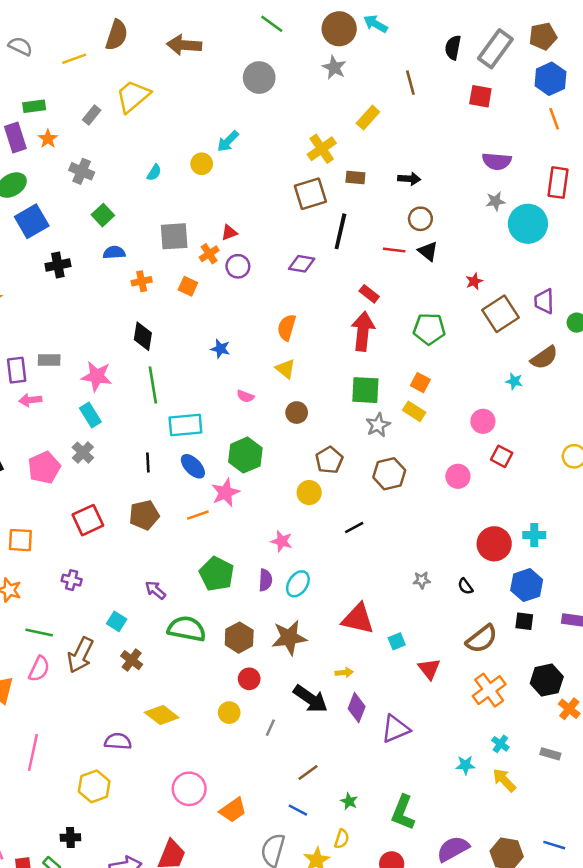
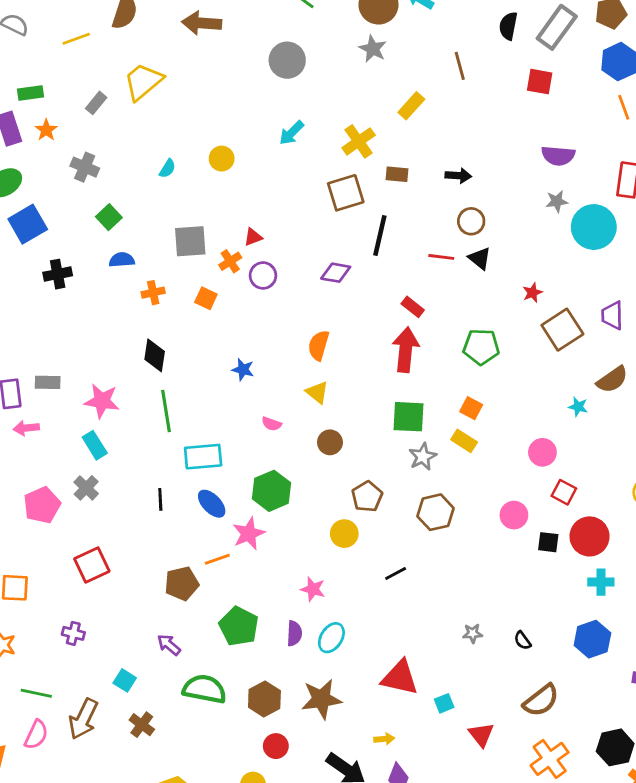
cyan arrow: (228, 141) -> (291, 133), moved
brown pentagon: (144, 515) -> (182, 583), moved
red circle: (494, 544) -> (590, 536), moved
black square: (524, 621) -> (548, 542), moved

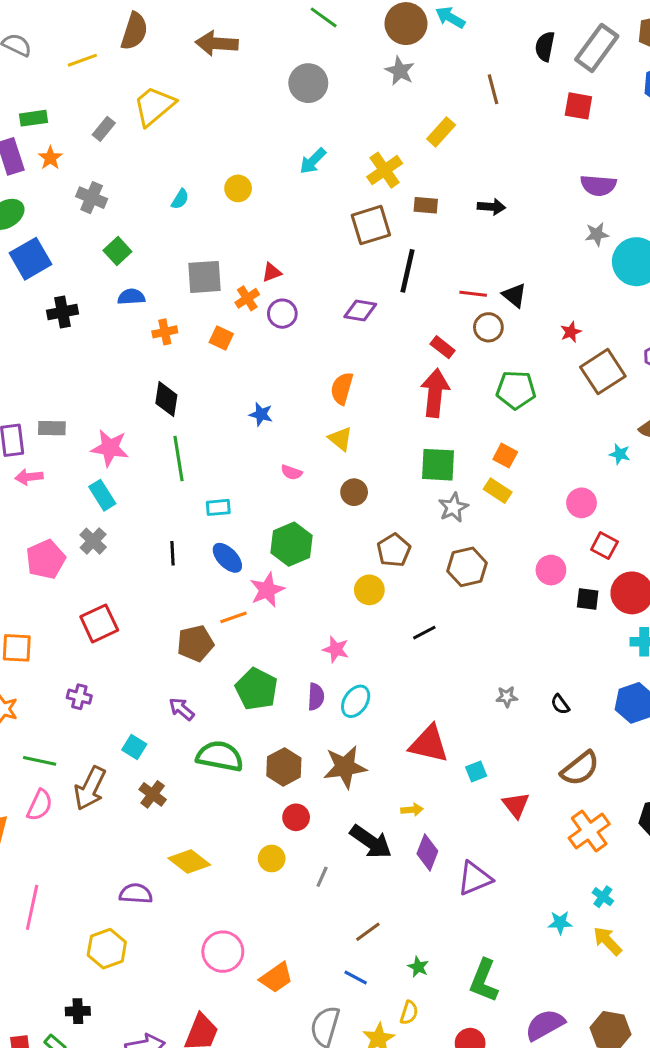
brown circle: (471, 221) -> (488, 327), moved
cyan rectangle: (203, 457) -> (218, 507), size x0.6

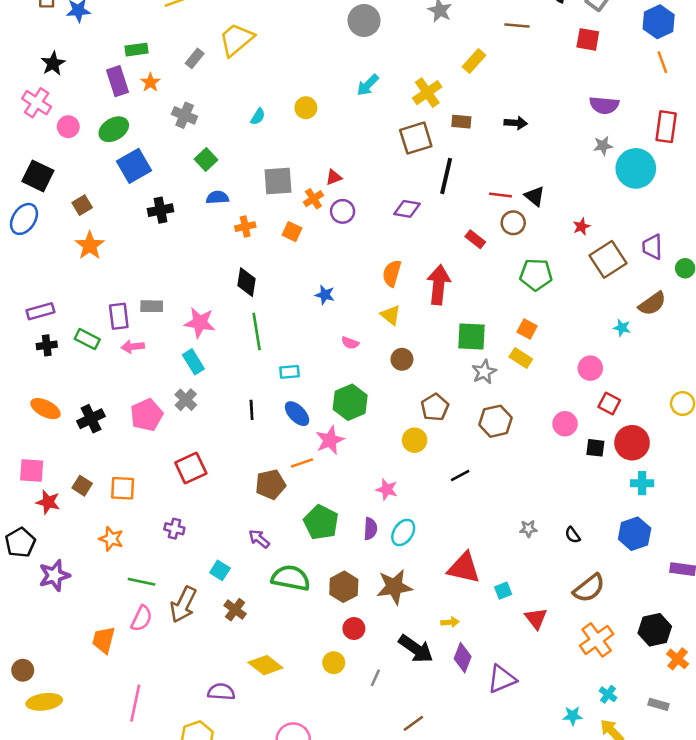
brown line: (493, 89) -> (517, 26), turned -70
red arrow: (435, 393) -> (439, 285), moved

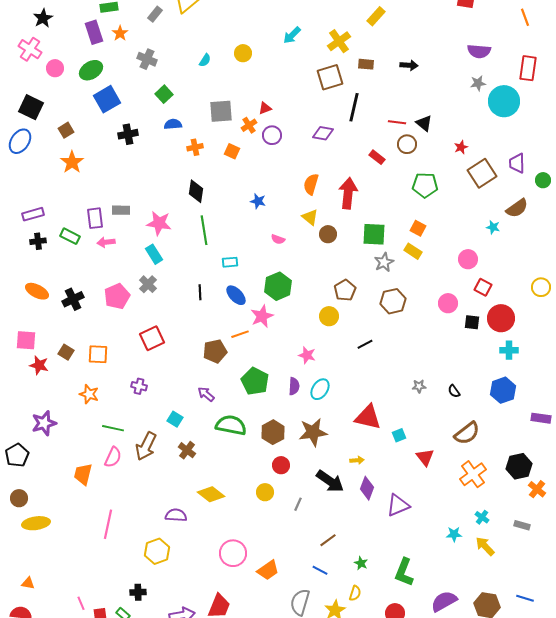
brown circle: (402, 359) -> (328, 234), moved
black pentagon: (20, 543) -> (17, 455), moved

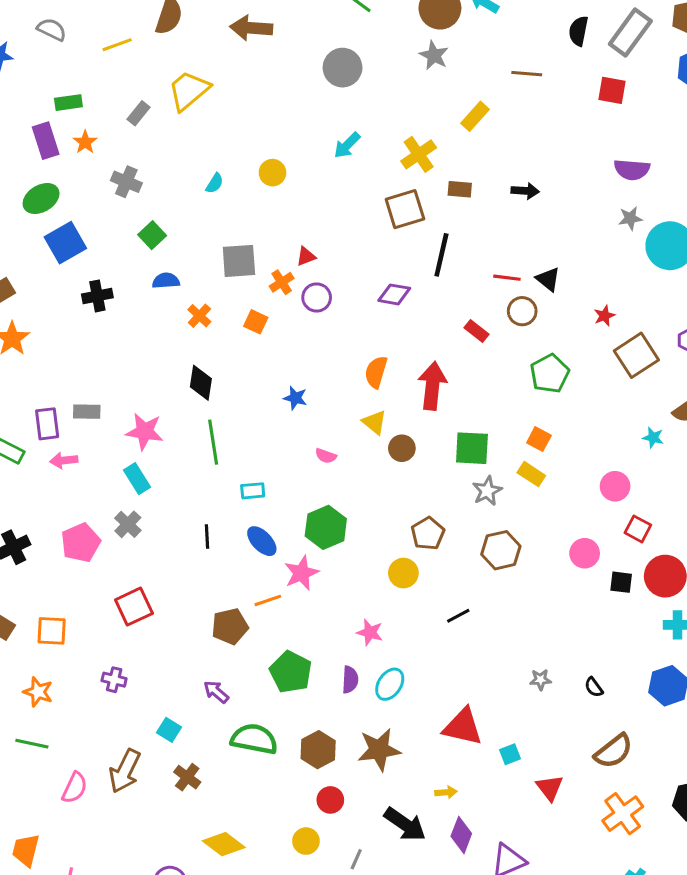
orange cross: (195, 147) -> (199, 316), turned -35
green pentagon: (425, 185) -> (550, 374), turned -30
green line: (113, 428) -> (32, 744), moved
orange trapezoid: (83, 474) -> (26, 850), moved

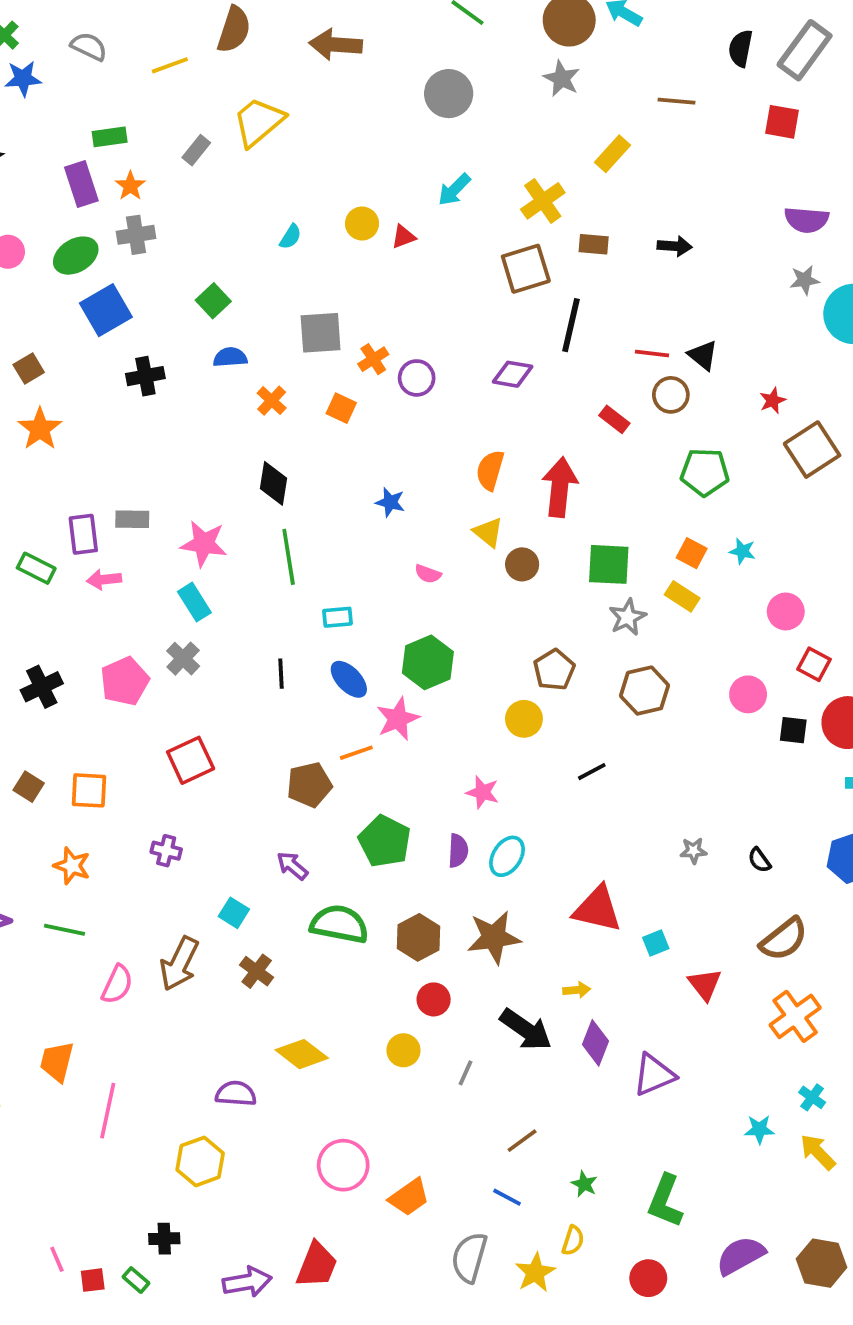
gray cross: (126, 182) -> (136, 235), moved, turned -32
red triangle: (306, 256) -> (403, 237), moved
green pentagon: (550, 374) -> (705, 472), turned 30
cyan star: (653, 438) -> (742, 551), moved

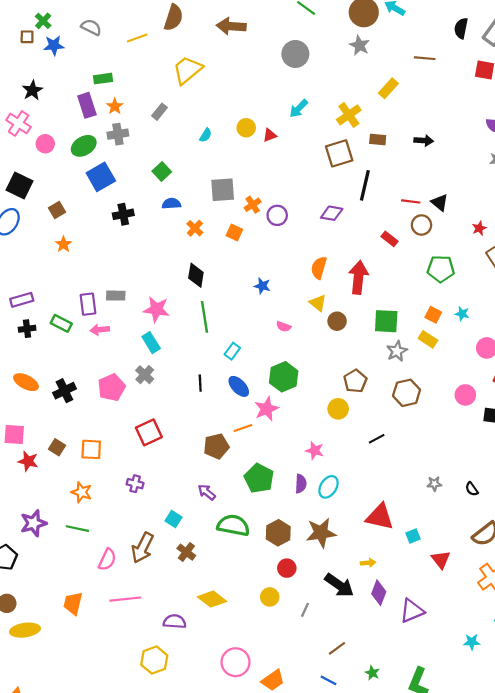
gray rectangle: (196, 150) -> (160, 112), moved
orange star: (40, 429) -> (63, 244), size x0.7
cyan rectangle: (338, 617) -> (232, 351), turned -49
pink line: (108, 1111) -> (125, 599), moved, turned 72

